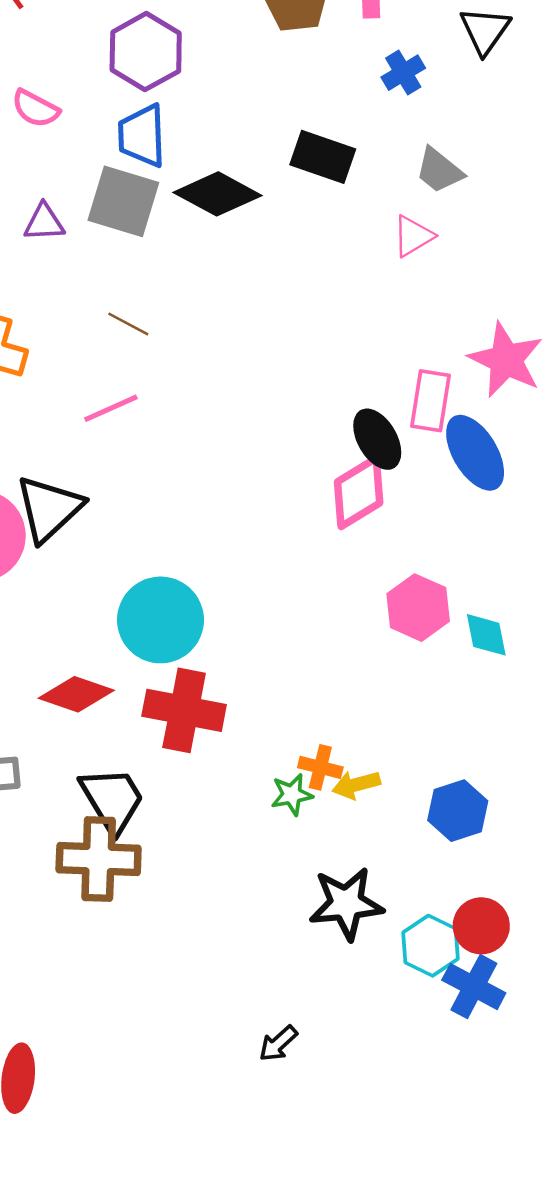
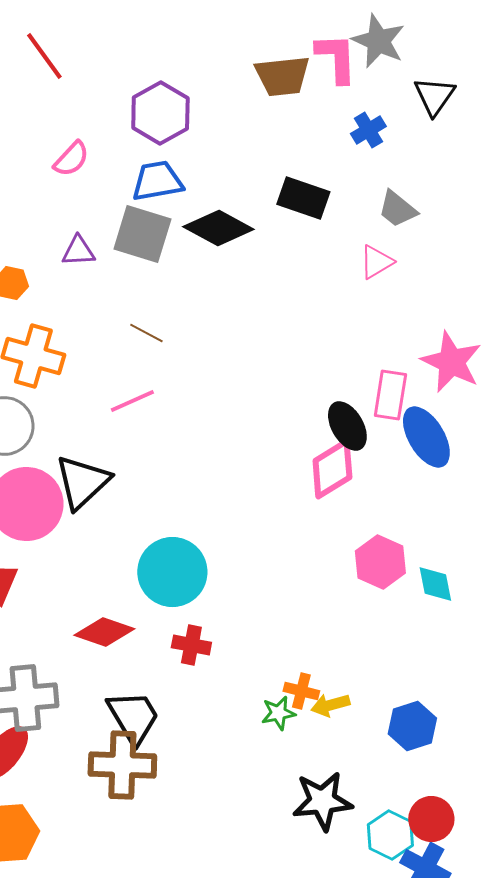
pink semicircle: (35, 108) -> (71, 159), turned -75
blue trapezoid: (142, 136) -> (157, 181), turned 82
red cross: (184, 710) -> (191, 645), size x0.6

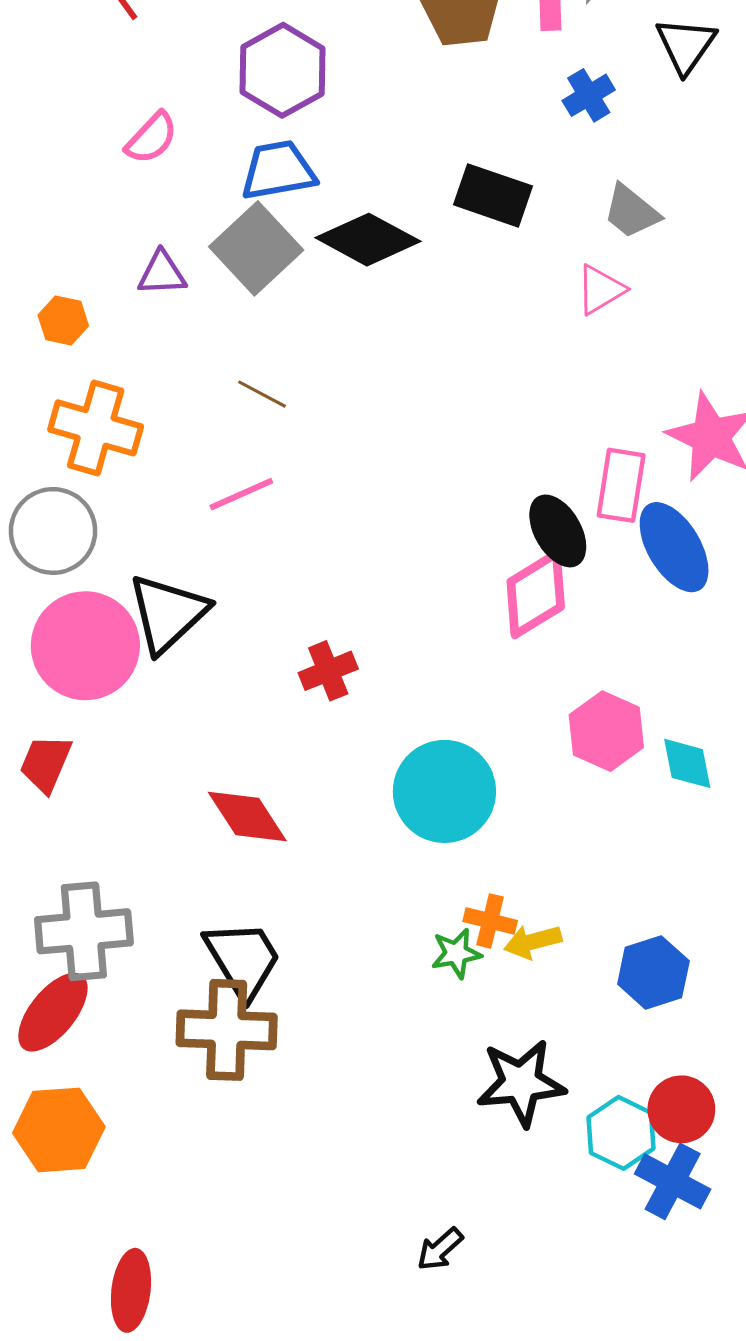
gray square: (142, 234) -> (256, 248), turned 30
cyan circle: (172, 572) -> (444, 791), moved
red diamond: (104, 632) -> (247, 816), moved, turned 38
red cross: (191, 645) -> (328, 671), moved, turned -33

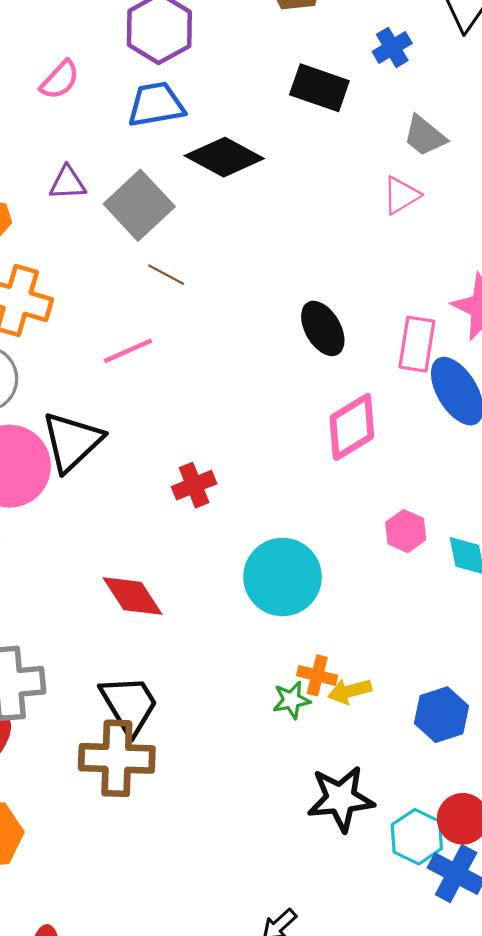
black rectangle: (493, 195) -> (319, 88), moved
gray square: (256, 248) -> (139, 205), moved
brown line: (262, 394) -> (166, 275), moved
black ellipse: (558, 531) -> (323, 328), moved
pink hexagon: (606, 731) -> (406, 531), size x0.7

